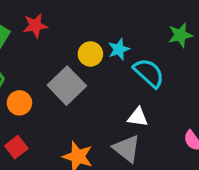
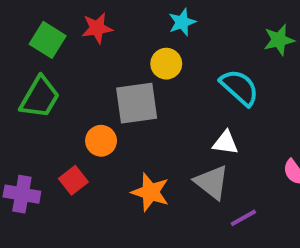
cyan star: (119, 49) -> (182, 22), moved
gray square: (67, 86) -> (137, 103), turned 36
orange circle: (19, 103) -> (101, 141), moved

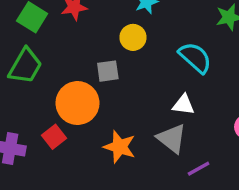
gray square: (137, 103) -> (108, 71), size x0.6
orange circle: (101, 141) -> (77, 103), size x1.6

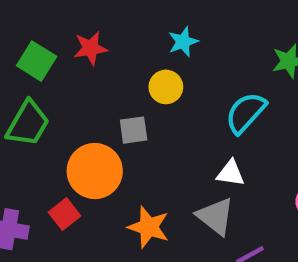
cyan semicircle: (195, 58) -> (246, 113), turned -90

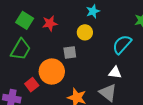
red star: (90, 48) -> (50, 23), moved
red square: (65, 214) -> (32, 85), moved

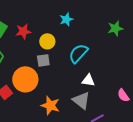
yellow circle: (85, 32) -> (47, 41), moved
cyan semicircle: (122, 44) -> (78, 53), moved

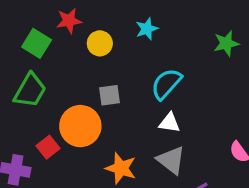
red star: (23, 31) -> (69, 21), moved
yellow circle: (47, 41) -> (100, 43), moved
white triangle: (88, 80) -> (170, 123), moved

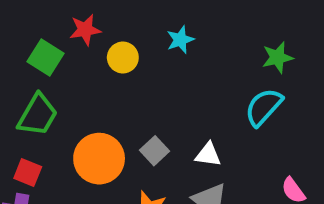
cyan semicircle: (166, 84) -> (264, 107), moved
gray square: (110, 95) -> (155, 151), moved, turned -35
red square: (48, 147) -> (28, 172), moved, turned -30

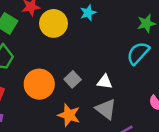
yellow circle: (123, 57) -> (53, 23), size x1.5

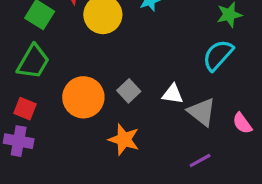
gray triangle: (106, 109) -> (202, 112), moved

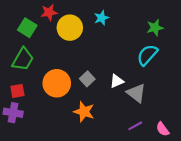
white triangle: (173, 94) -> (117, 81), turned -32
red square: (25, 109) -> (17, 91), turned -32
pink semicircle: (242, 123) -> (163, 129), moved

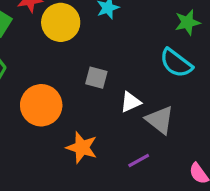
cyan semicircle: (147, 55) -> (176, 63), turned -95
gray square: (87, 79) -> (96, 78), moved, turned -32
purple line: (135, 126) -> (139, 160), moved

